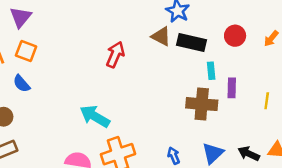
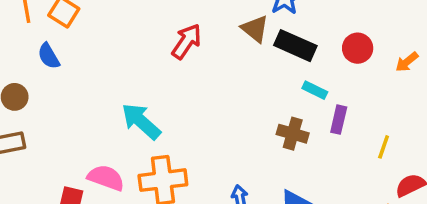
cyan rectangle: (211, 71) -> (315, 90), turned -70
brown cross: (202, 104) -> (293, 134), size x0.7

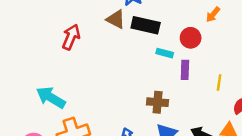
red circle: (358, 48) -> (191, 38), moved
orange arrow: (407, 62) -> (213, 14), moved
brown cross: (293, 134) -> (158, 102), moved

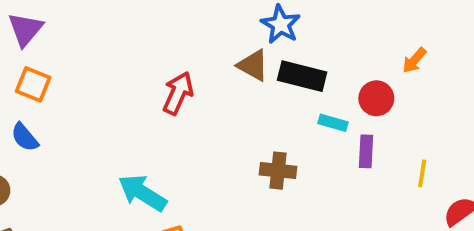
brown cross: (158, 102) -> (278, 171), moved

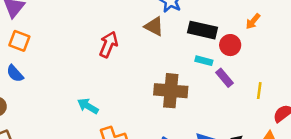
black rectangle: (302, 76) -> (202, 30), moved
purple rectangle: (366, 151) -> (224, 78), turned -42
brown cross: (278, 171) -> (171, 91), size x1.5
cyan arrow: (142, 193) -> (88, 106), size x0.7

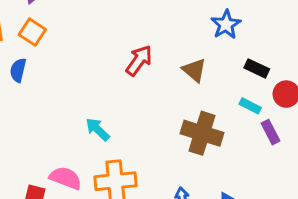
brown triangle: (154, 26) -> (194, 70), moved
black rectangle: (202, 30) -> (257, 68), size x0.7
blue semicircle: (15, 73) -> (18, 70), turned 42

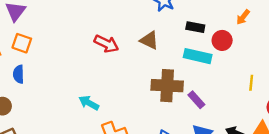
red arrow: (139, 60) -> (106, 44), turned 95
cyan rectangle: (250, 106) -> (198, 56), size x1.6
purple rectangle: (270, 132) -> (196, 100), moved

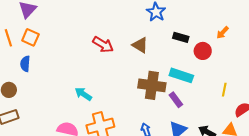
cyan rectangle: (198, 56) -> (181, 75), moved

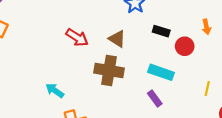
orange arrow: (223, 33) -> (206, 27), turned -56
brown cross: (152, 85) -> (109, 71), moved

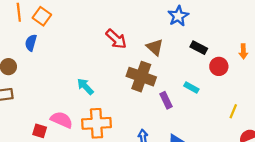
cyan rectangle: (161, 72) -> (191, 87), size x0.6
purple rectangle: (155, 99) -> (166, 100), moved

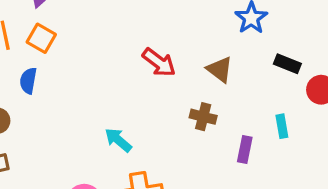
brown cross: (141, 77) -> (203, 117), size x0.6
cyan rectangle: (191, 87) -> (282, 126), turned 56
purple rectangle: (166, 100) -> (245, 150), turned 42

